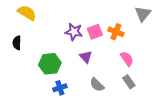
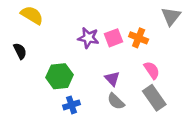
black semicircle: (17, 43) -> (20, 51), turned 152
purple triangle: (86, 57) -> (112, 79), moved
gray rectangle: (129, 82) -> (154, 98), size x1.5

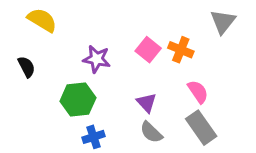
purple star: (88, 38) -> (97, 59), moved
pink square: (113, 38) -> (148, 50), turned -30

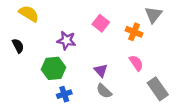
pink square: (148, 50) -> (101, 23), moved
orange cross: (181, 50) -> (134, 32), moved
gray rectangle: (201, 128) -> (158, 89), moved

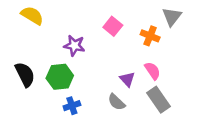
black semicircle: (18, 46) -> (25, 74), moved, size x1.5
purple triangle: (101, 71) -> (127, 79), moved
gray rectangle: (158, 89) -> (159, 100), moved

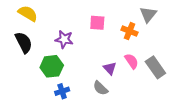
pink square: (113, 26) -> (97, 23), turned -35
black semicircle: (25, 74) -> (24, 42), moved
gray rectangle: (159, 100) -> (155, 67), moved

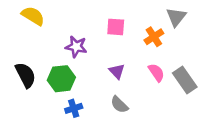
orange cross: (129, 31) -> (154, 37), turned 35
black semicircle: (24, 42) -> (26, 75), moved
purple triangle: (110, 68) -> (117, 71), moved

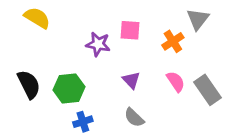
purple star: (76, 47) -> (98, 44), moved

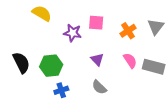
yellow semicircle: (37, 18) -> (42, 13), moved
gray triangle: (198, 19) -> (156, 27), moved
gray rectangle: (208, 90) -> (154, 67), turned -40

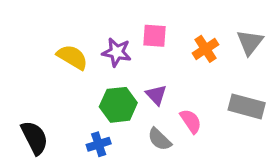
yellow semicircle: (42, 13) -> (72, 57), moved
pink semicircle: (130, 61) -> (191, 121), moved
black semicircle: (21, 63) -> (35, 138), moved
green hexagon: (51, 66) -> (118, 105), moved

